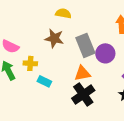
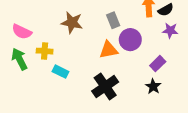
gray rectangle: (85, 45) -> (113, 20), moved, size x0.6
orange triangle: (82, 73) -> (109, 50), moved

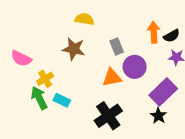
yellow cross: (45, 51) -> (45, 79), turned -35
green arrow: (19, 59) -> (39, 98), moved
purple rectangle: (158, 64) -> (163, 92), size x1.6

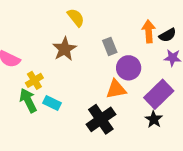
yellow semicircle: (84, 19) -> (76, 18), turned 42
brown star: (74, 49) -> (65, 49), turned 30
orange triangle: (112, 78) -> (116, 89), moved

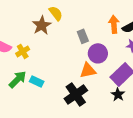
brown star: (65, 49) -> (42, 25), moved
yellow cross: (34, 80) -> (23, 51), moved
green arrow: (28, 100) -> (18, 79), turned 72

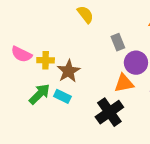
brown star: (42, 25) -> (68, 71), moved
yellow cross: (23, 51) -> (46, 60), turned 32

